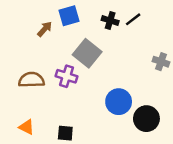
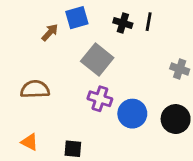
black line: (133, 19) -> (149, 22), turned -42
purple cross: (67, 76) -> (100, 99), moved
black circle: (146, 119) -> (176, 119), moved

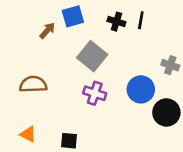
blue circle: (132, 114) -> (141, 89), moved

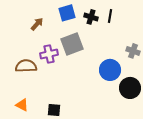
blue square: (73, 16) -> (67, 13), moved
gray square: (92, 56) -> (72, 44), turned 30
purple cross: (95, 93) -> (49, 54), moved, turned -30

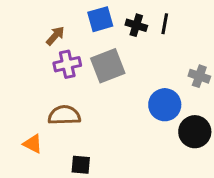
purple cross: (49, 54) -> (67, 64), moved
brown semicircle: (26, 66) -> (64, 115), moved
orange triangle: (22, 105) -> (33, 144), moved

